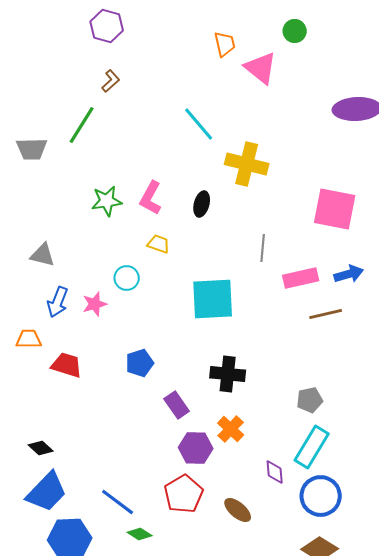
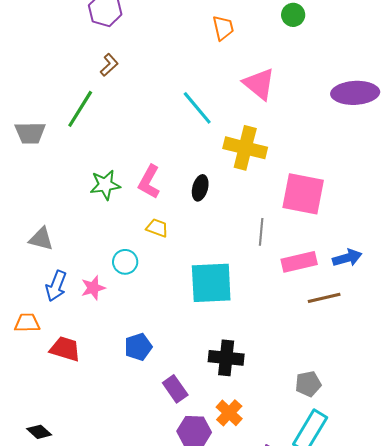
pink triangle: (261, 68) -> (259, 84), moved
pink square: (335, 209) -> (303, 194), moved

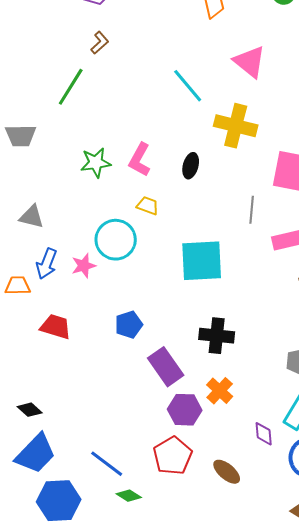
gray trapezoid: (30, 133) -> (21, 136), moved
cyan circle: (125, 262) -> (116, 240), size x1.6
orange trapezoid: (27, 323) -> (18, 286), moved
purple rectangle: (175, 389) -> (166, 367), size x1.4

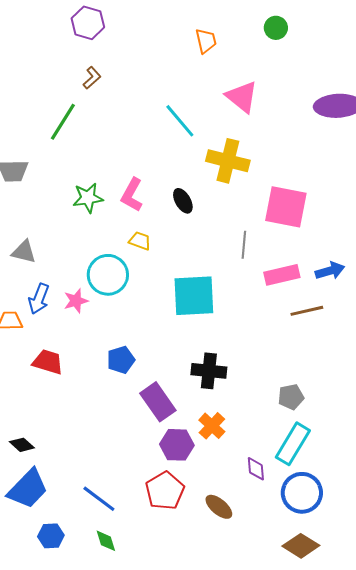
black ellipse: (191, 166) -> (183, 201), turned -45
green diamond: (129, 496) -> (106, 541), moved, turned 40
blue hexagon: (59, 501) -> (51, 536), size x0.6

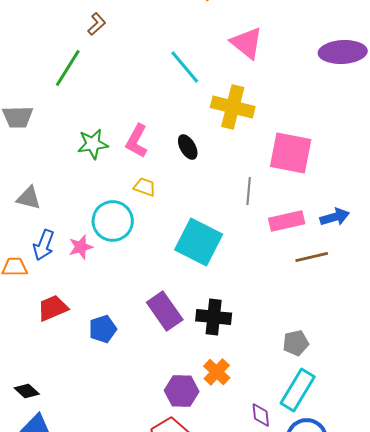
cyan square: (194, 296) -> (199, 242), turned 30
blue pentagon: (121, 360) -> (103, 329), moved
red trapezoid: (48, 362) -> (53, 308), turned -40
purple rectangle: (158, 402) -> (165, 311), moved

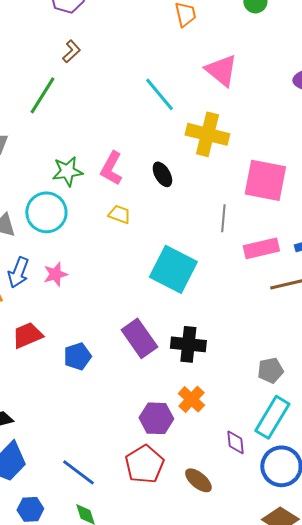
cyan circle: (113, 221) -> (46, 212), moved

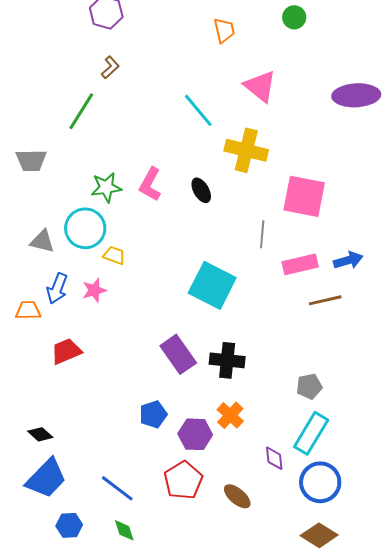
yellow trapezoid: (119, 214) -> (114, 255), moved
blue pentagon: (77, 356) -> (153, 414), moved

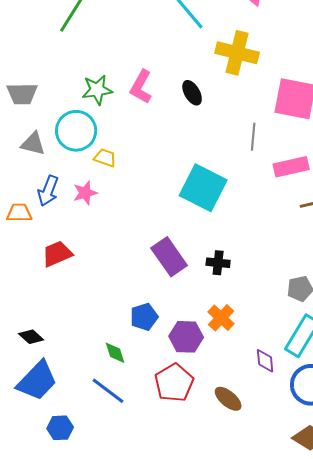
gray trapezoid: (31, 160) -> (22, 94), moved
black cross: (227, 360) -> (218, 263), size x0.7
green diamond: (124, 530) -> (115, 353), moved

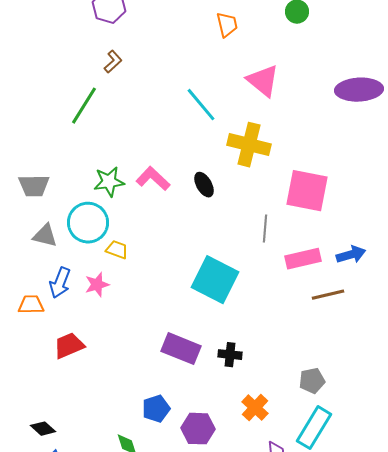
pink L-shape: (141, 87) -> (153, 179), turned 104
purple rectangle: (169, 257) -> (181, 349), turned -33
orange cross: (221, 318) -> (255, 408), moved

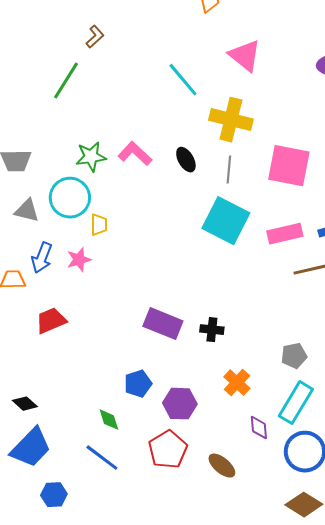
gray line: (265, 229) -> (229, 170), moved
yellow trapezoid: (117, 250) -> (99, 225), turned 70
cyan square: (215, 280) -> (226, 221), moved

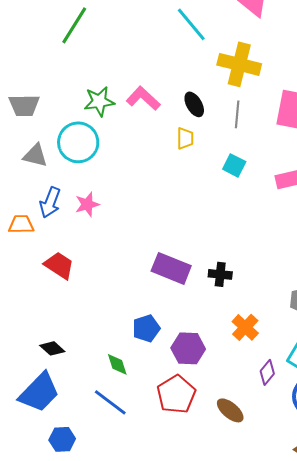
cyan square: (226, 221) -> (234, 165), size x0.5
yellow trapezoid: (99, 225) -> (185, 138), moved
red trapezoid: (51, 321) -> (59, 265), turned 56
black diamond: (25, 404) -> (52, 348), moved
purple diamond: (259, 428) -> (267, 372), turned 45

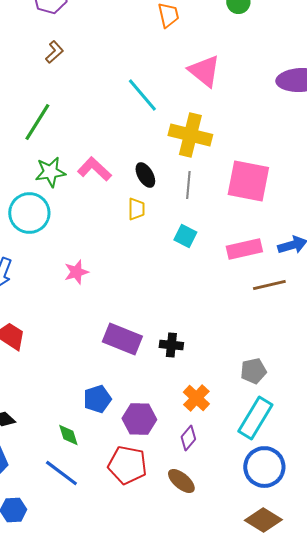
green line: (74, 25) -> (37, 122), moved
pink star: (87, 204) -> (76, 272), moved
purple diamond: (267, 372) -> (188, 438), moved
red pentagon: (176, 394) -> (127, 465), turned -30

